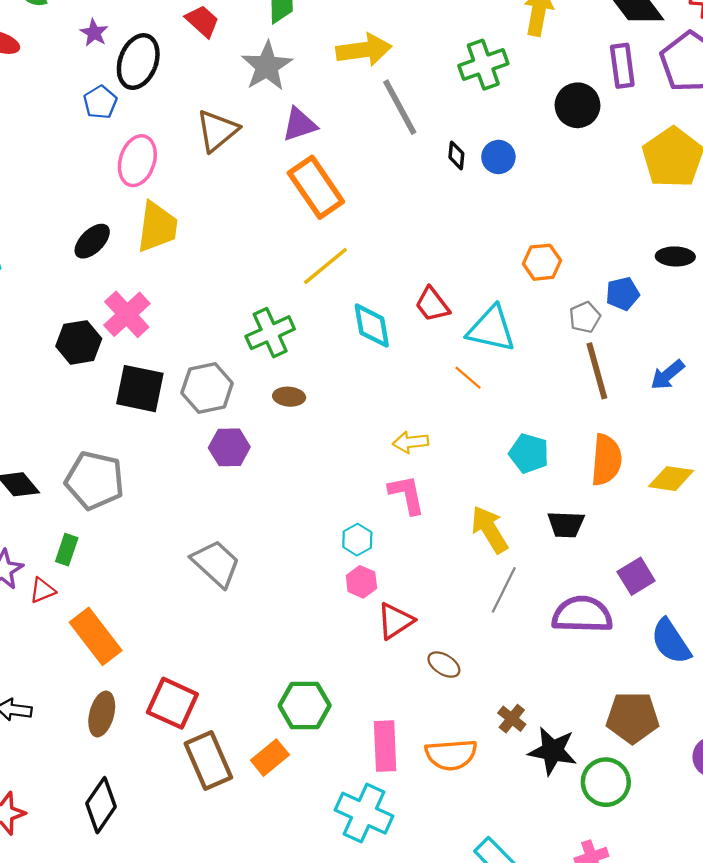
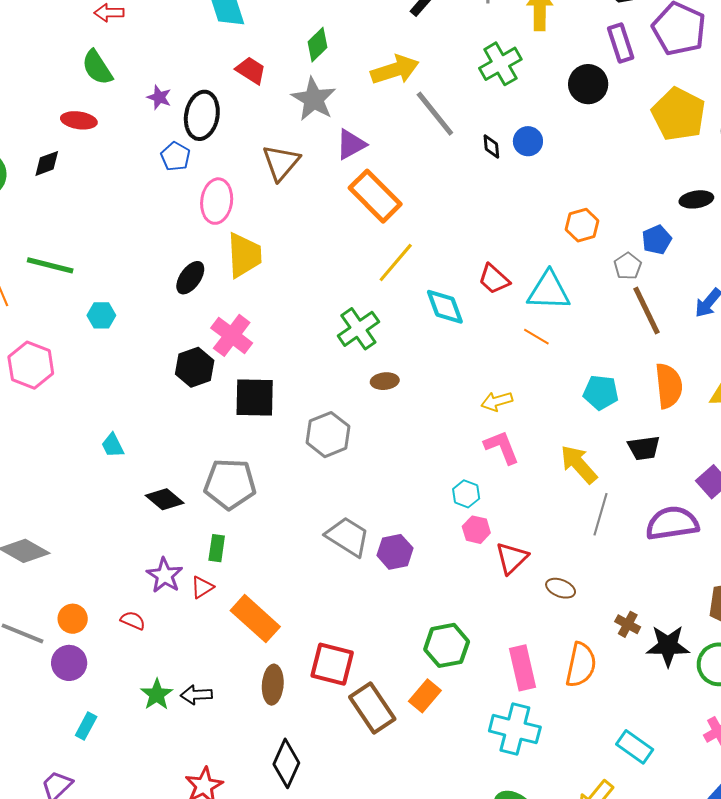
gray hexagon: (207, 388) -> (328, 435), moved
purple hexagon: (229, 447) -> (395, 552), moved
orange semicircle: (451, 755) -> (581, 665), turned -63

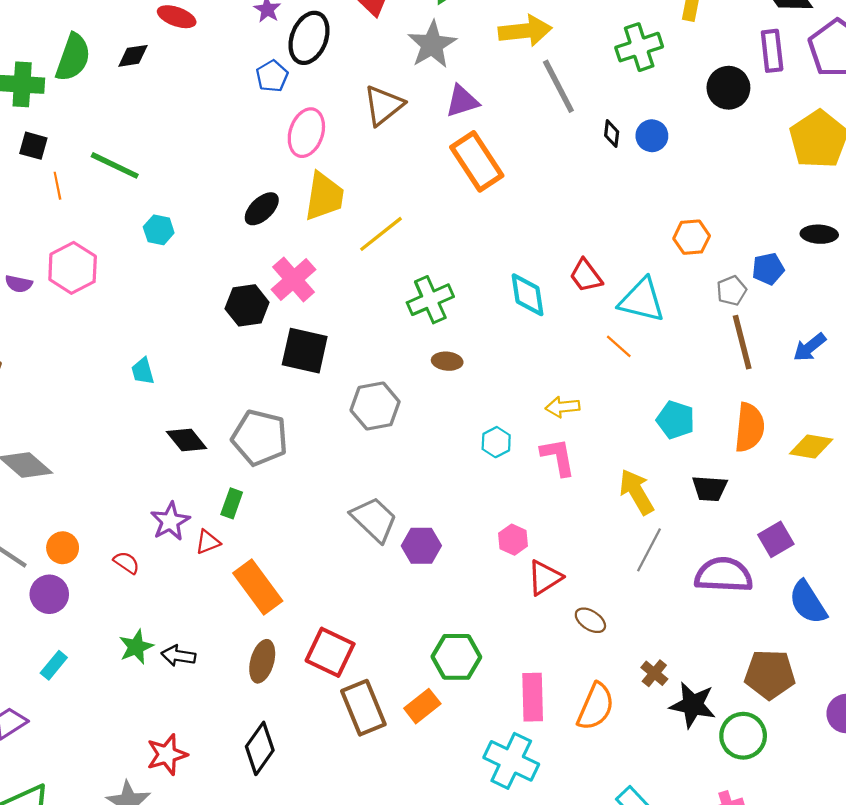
yellow line: (396, 263) -> (381, 234), moved
cyan hexagon: (466, 494) -> (496, 442), moved

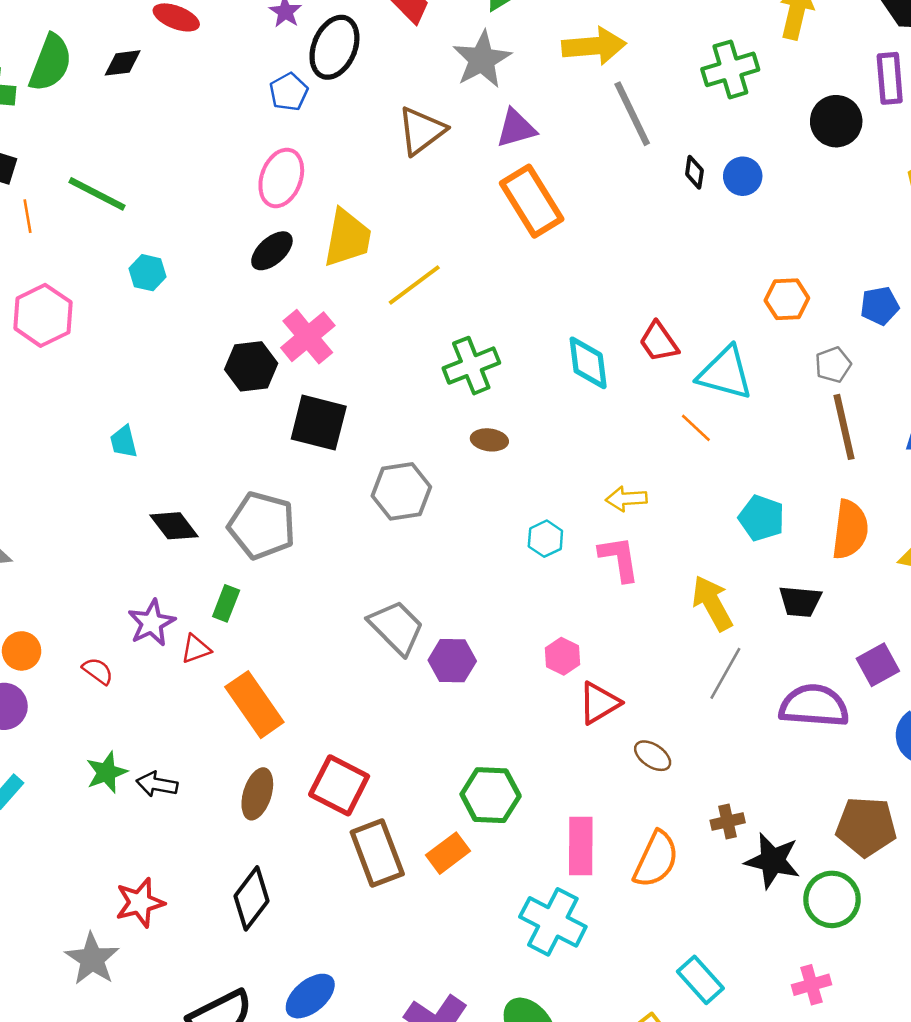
pink ellipse: (306, 133) -> (281, 178), moved
blue pentagon: (768, 269) -> (880, 306), moved
brown cross: (654, 673) -> (728, 821), turned 36

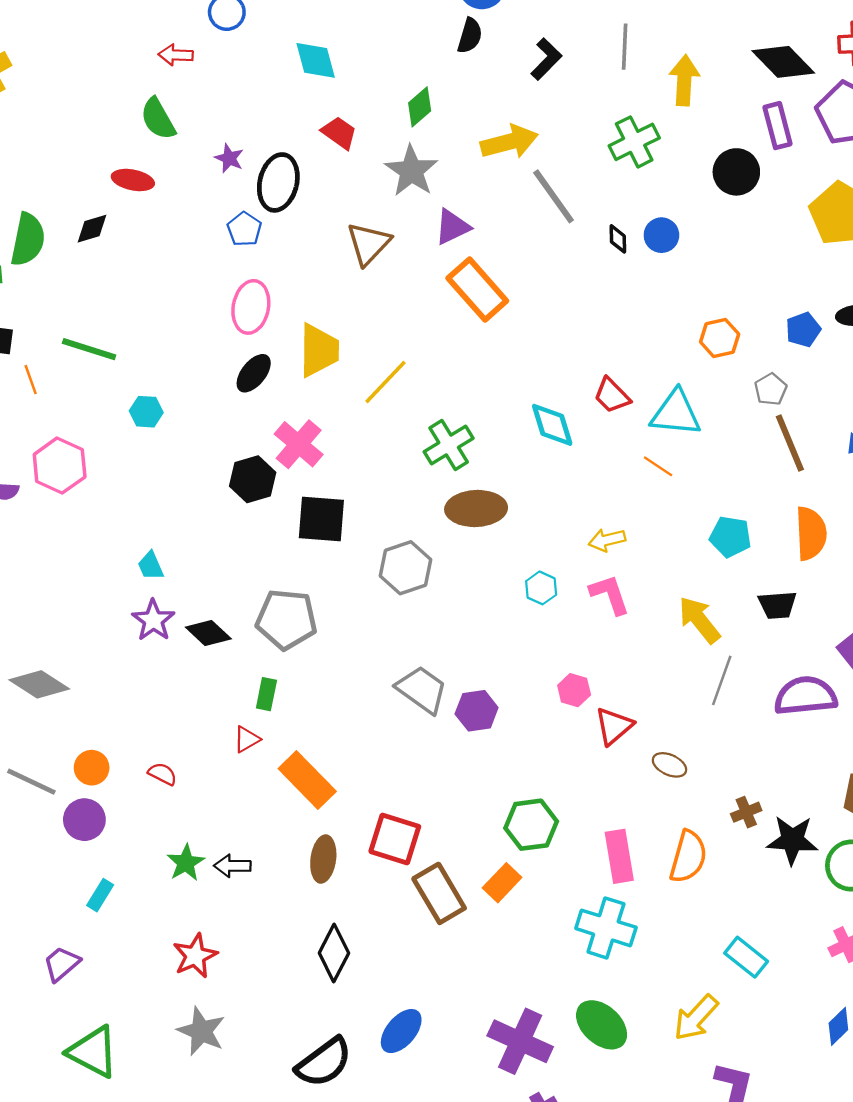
brown ellipse: (489, 440) -> (476, 509), size x1.8
purple star: (152, 623) -> (153, 620), moved
red star: (140, 903) -> (195, 956), moved

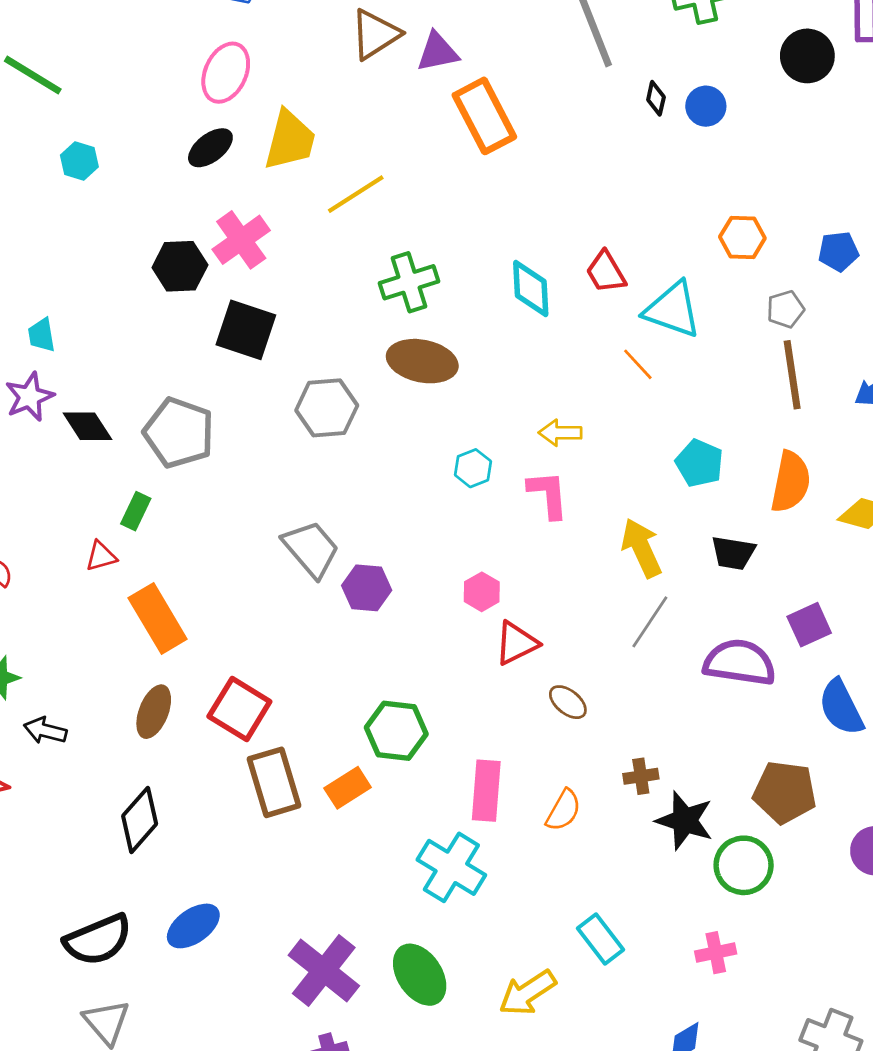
purple triangle: (452, 227) -> (438, 52), moved
orange semicircle: (688, 857) -> (563, 810), size x0.7
black arrow: (232, 866) -> (45, 731), moved

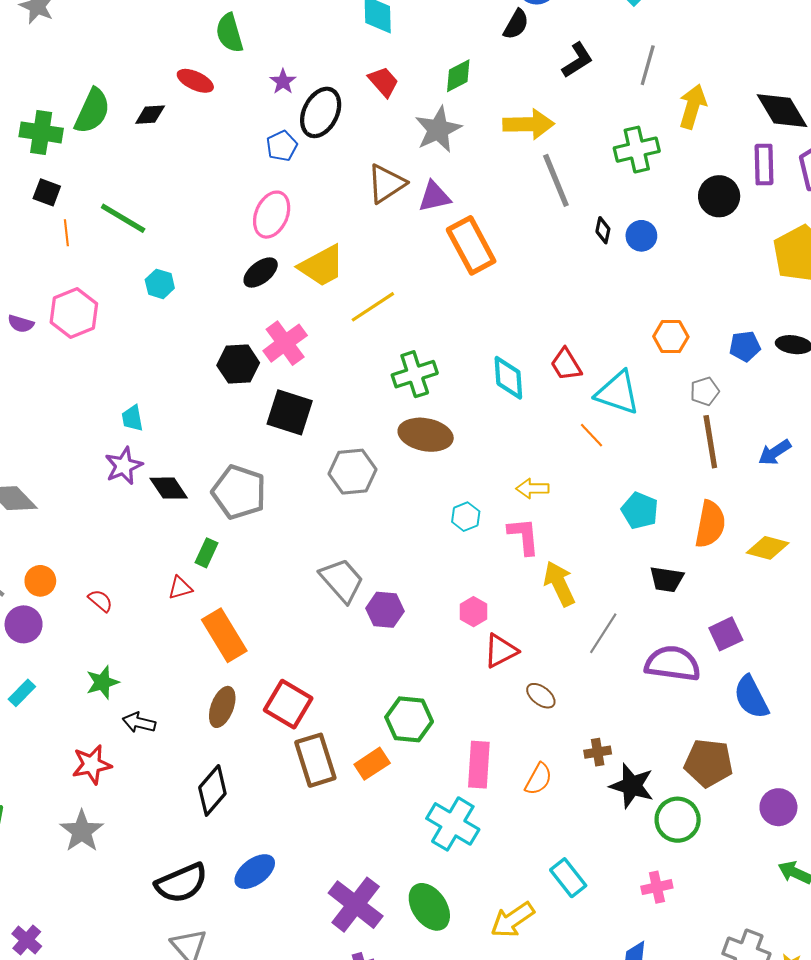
yellow trapezoid: (290, 140) -> (322, 266), turned 48
yellow arrow: (642, 548) -> (559, 584), moved

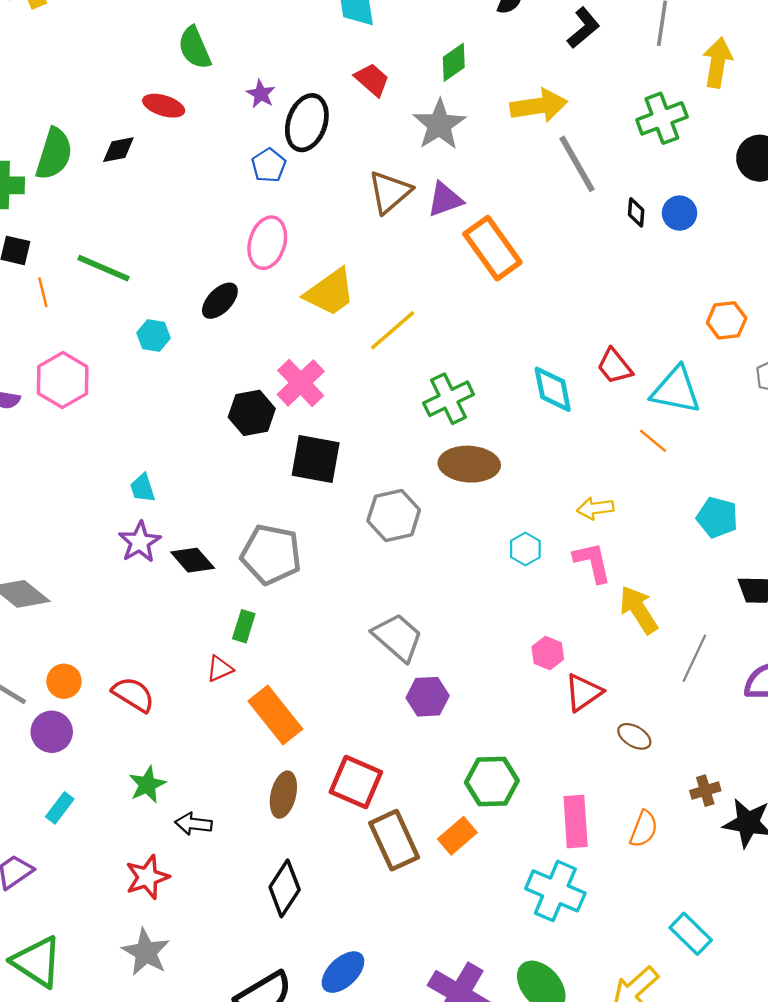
black ellipse: (261, 272) -> (220, 301), moved
red semicircle: (100, 601) -> (133, 694), size x1.5
purple hexagon: (385, 610) -> (428, 697), moved

